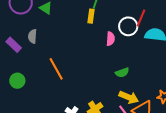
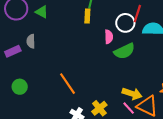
purple rectangle: (14, 45) -> (13, 51), turned -63
orange line: (56, 69) -> (68, 84), moved
green semicircle: (122, 72) -> (124, 51), moved, size x1.5

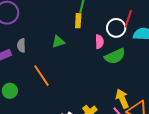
green triangle: (42, 12) -> (58, 42), moved, turned -48
orange line: (68, 84) -> (42, 76), moved
yellow arrow: (132, 94) -> (122, 99), turned -132

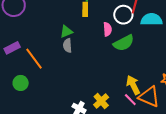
gray semicircle: (21, 45) -> (67, 45), moved
orange line: (42, 76) -> (34, 59), moved

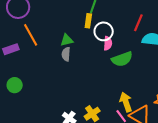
white circle: (123, 15) -> (104, 31), moved
orange line: (34, 59) -> (31, 35), moved

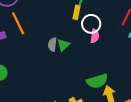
green triangle: (67, 40) -> (63, 45), moved, turned -32
green semicircle: (122, 59) -> (97, 81), moved

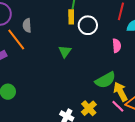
pink semicircle: (95, 36) -> (117, 46), moved
gray semicircle: (52, 45) -> (27, 25), moved

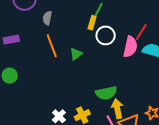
orange line: (16, 40) -> (52, 46), moved
pink semicircle: (117, 46) -> (130, 47), moved, size x1.5

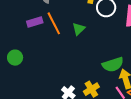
purple rectangle: (11, 40) -> (35, 22), moved

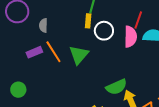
green triangle: (79, 29) -> (79, 55), size x1.5

